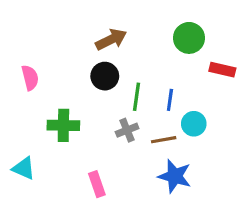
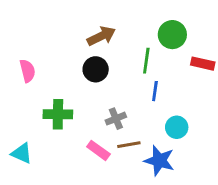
green line: (137, 97) -> (146, 61), moved
cyan circle: (194, 124) -> (177, 127), moved
brown line: (164, 140) -> (129, 145), moved
pink rectangle: (97, 184) -> (98, 150), moved, turned -35

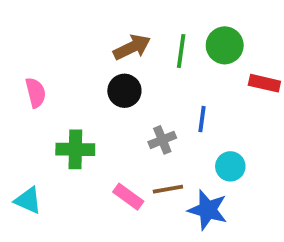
green line: (146, 61) -> (181, 51), moved
gray cross: (116, 119) -> (162, 140), moved

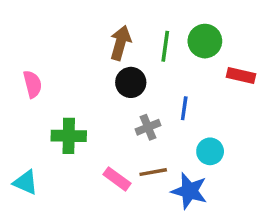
brown arrow: (132, 47) -> (120, 43), turned -48
black circle: (124, 91) -> (131, 82), moved

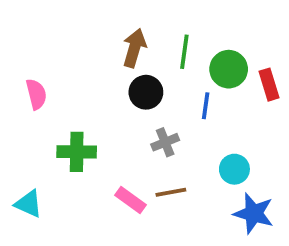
green circle: (205, 41) -> (229, 69), moved
red rectangle: (241, 76) -> (269, 85), turned 60
blue line: (184, 108) -> (206, 106), moved
blue star: (189, 191) -> (254, 213), moved

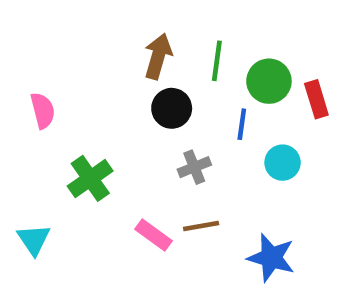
green cross: (77, 152) -> (90, 178), turned -36
cyan circle: (234, 169) -> (283, 163), moved
cyan triangle: (29, 204) -> (34, 240), turned 32
blue star: (254, 213) -> (271, 258), moved

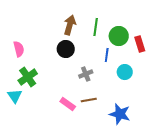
black circle: (172, 108) -> (66, 49), moved
green cross: (90, 178) -> (28, 77), moved
cyan triangle: (34, 240) -> (15, 96), moved

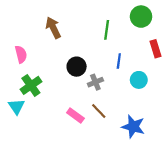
brown arrow: (70, 25) -> (53, 28), moved, turned -42
green circle: (119, 36) -> (141, 17), moved
black circle: (66, 49) -> (77, 67), moved
brown line: (89, 100) -> (99, 111), turned 56

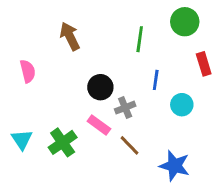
green cross: (31, 85) -> (63, 142), moved
pink rectangle: (75, 115) -> (99, 125), moved

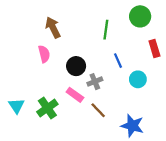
pink semicircle: (28, 71) -> (44, 54), moved
blue line: (156, 80) -> (118, 61), turned -32

